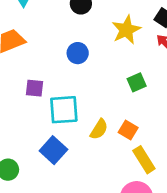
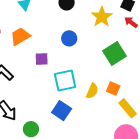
green square: (137, 82) -> (115, 54), size x1.6
purple square: (35, 88) -> (42, 59), moved

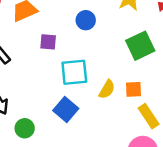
orange square: (113, 89) -> (133, 89), turned -32

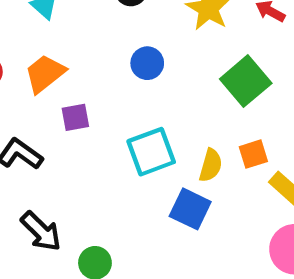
purple square: (48, 42) -> (75, 117), moved
blue square: (66, 109) -> (190, 209), moved

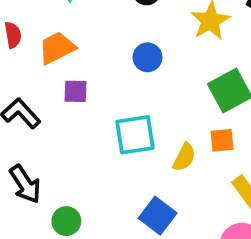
orange square: (253, 154) -> (222, 140), moved
blue square: (190, 209) -> (158, 216), moved

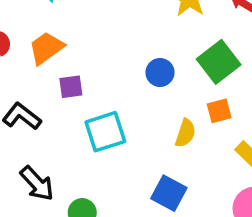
blue circle: (148, 57) -> (160, 72), moved
cyan square: (135, 135) -> (105, 132), moved

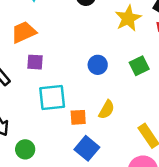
green square: (219, 62) -> (139, 66), size x0.7
orange square: (219, 111) -> (78, 117), moved

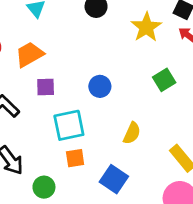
blue circle: (98, 65) -> (100, 86), moved
orange square: (78, 117) -> (75, 158), moved

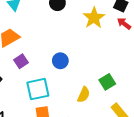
green square: (164, 80) -> (107, 82), moved
purple square: (46, 87) -> (21, 61), turned -32

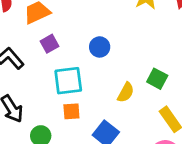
green square: (107, 82) -> (157, 79), turned -35

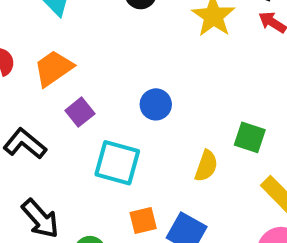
cyan square: (68, 81) -> (117, 163), turned 32
orange square: (71, 111) -> (143, 220), moved

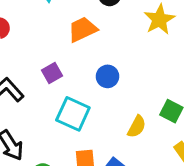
orange trapezoid: (53, 68) -> (83, 29), moved

